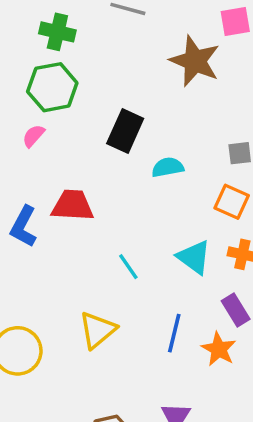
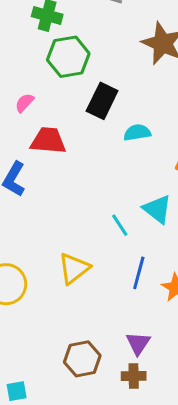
green hexagon: (52, 87) -> (68, 57), moved
red trapezoid: (73, 205) -> (48, 141), moved
cyan line: (128, 267) -> (120, 225), moved

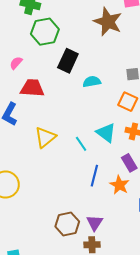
yellow triangle: (74, 268) -> (45, 137), moved
brown hexagon: (82, 359) -> (67, 224), moved

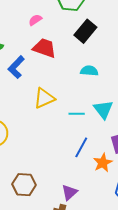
cyan semicircle: (92, 82) -> (89, 71), moved
cyan line: (81, 144) -> (77, 114), turned -70
brown hexagon: (67, 224) -> (24, 185), moved

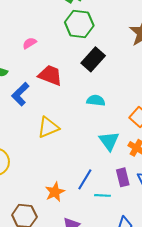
pink semicircle: (35, 20) -> (30, 43), moved
cyan line: (77, 114) -> (102, 195), moved
orange star: (103, 163) -> (55, 192), moved

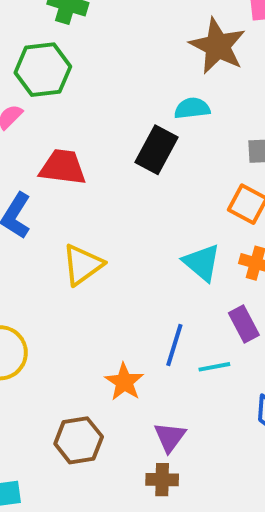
green hexagon: (79, 24) -> (43, 70), moved
black rectangle: (93, 59) -> (157, 150), moved
cyan semicircle: (96, 100) -> (192, 108), moved

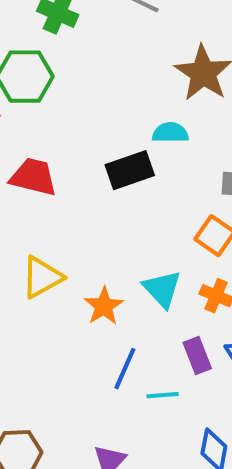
black rectangle: (157, 150) -> (130, 170), turned 36
orange star: (124, 382) -> (104, 306), moved

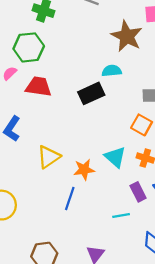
red trapezoid: (33, 177) -> (39, 87), moved
orange star: (104, 306) -> (84, 170), turned 30
blue line: (125, 369) -> (70, 198), moved

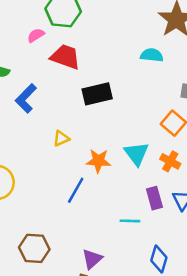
black rectangle: (91, 93) -> (97, 94), moved
yellow triangle: (49, 157) -> (61, 138), size x0.6

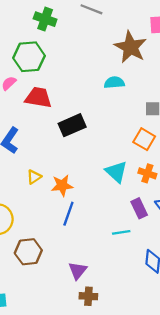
yellow triangle: (61, 138) -> (34, 177), moved
orange star: (98, 161) -> (62, 185), moved
brown hexagon: (34, 248) -> (28, 252), moved
purple triangle: (92, 259) -> (78, 271), moved

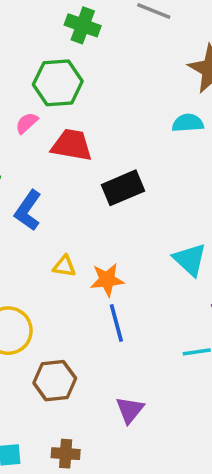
yellow triangle: (34, 177) -> (64, 266), turned 42
blue line: (68, 214) -> (116, 323), turned -35
brown cross: (88, 296) -> (66, 454), moved

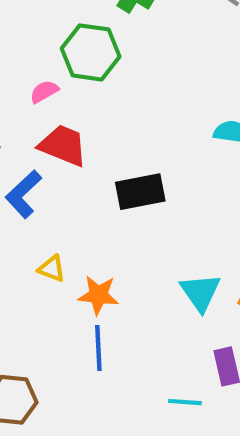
red trapezoid: (72, 145) -> (63, 145), moved

